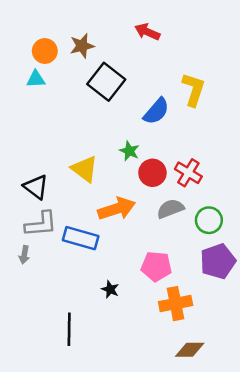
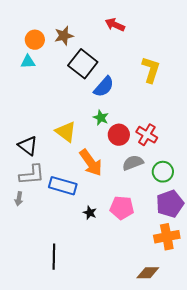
blue semicircle: (156, 111) -> (104, 87), moved
orange arrow: (117, 209) -> (91, 163), turned 72
black star: (110, 289) -> (90, 213), moved
orange cross: (176, 304) -> (167, 237), moved

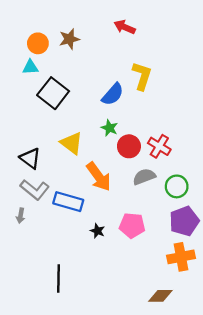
black square: (83, 64) -> (53, 93), moved
yellow L-shape: (151, 70) -> (142, 76), moved
gray L-shape: (32, 175) -> (35, 190), turned 44

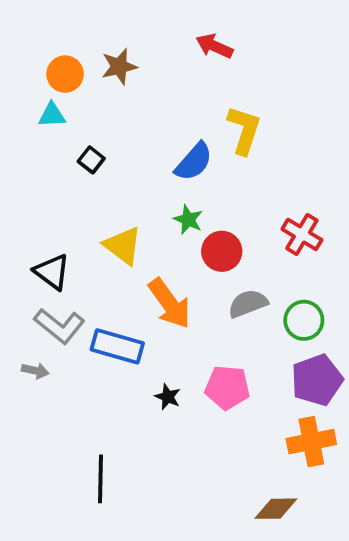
black square: (53, 93) -> (91, 160), size x0.5
red cross: (159, 146) -> (302, 234), moved
gray arrow: (21, 216) -> (35, 371), turned -88

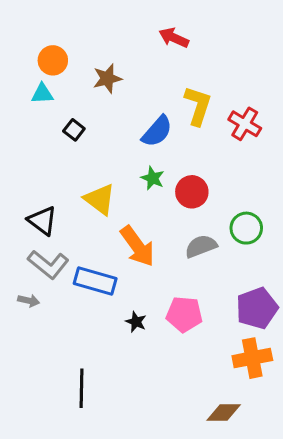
brown star: (119, 67) -> (107, 78), moved
red cross: (302, 234) -> (245, 124), moved
red circle: (222, 251) -> (192, 192), moved
green circle: (304, 320) -> (246, 228), moved

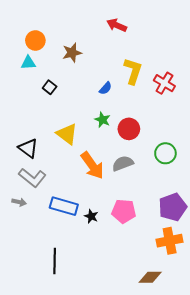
blue semicircle: (157, 131) -> (105, 88), size x0.6
gray semicircle: (201, 246) -> (123, 163), moved
blue rectangle: (95, 281) -> (64, 206), moved

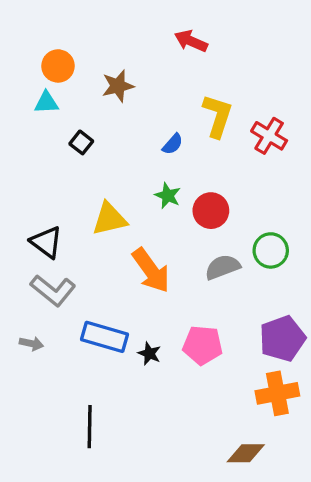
yellow triangle: (67, 134) -> (110, 219), turned -50
gray semicircle: (123, 163) -> (223, 267), moved
gray arrow: (19, 202) -> (31, 344), moved

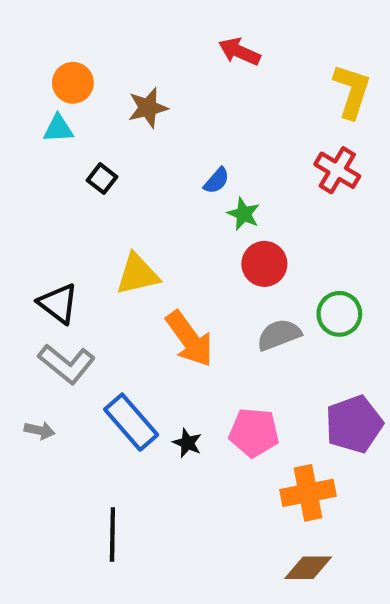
yellow L-shape: (218, 116) -> (352, 91), moved
green star: (168, 196) -> (244, 214), moved
blue rectangle: (105, 337) -> (131, 422), turned 33
orange cross: (277, 393) -> (308, 493), moved

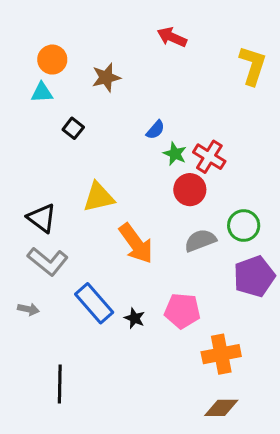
red cross: (337, 170) -> (209, 157), moved
purple pentagon: (354, 424) -> (254, 276), moved
black line: (112, 535) -> (60, 384), moved

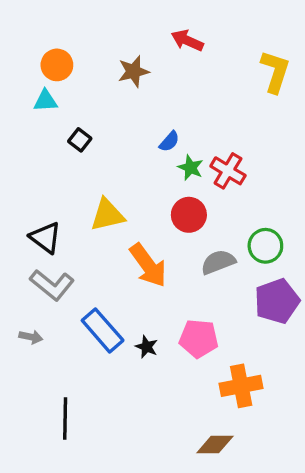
brown star: (106, 77) -> (133, 71), moved
red circle: (190, 190) -> (189, 215), moved
brown diamond: (221, 408) -> (215, 445), moved

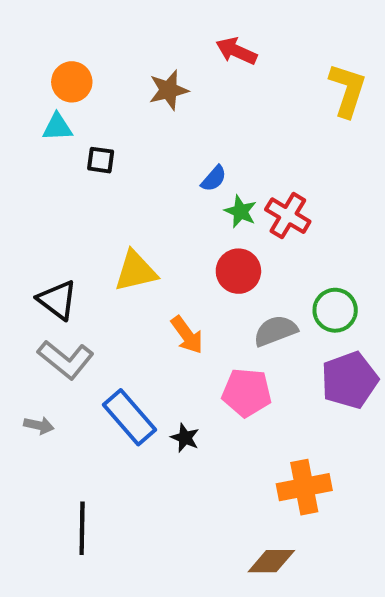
black square: (80, 140) -> (101, 160), moved, turned -30
orange arrow: (148, 265) -> (187, 335), size x0.7
pink pentagon: (199, 339) -> (247, 392), moved

